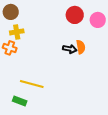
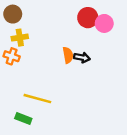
pink circle: (98, 20) -> (104, 23), moved
orange semicircle: (81, 47) -> (68, 55), moved

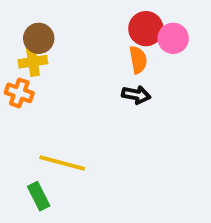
brown circle: (13, 14) -> (39, 38), moved
orange semicircle: (68, 55) -> (138, 60), moved
green rectangle: (23, 118) -> (39, 196), turned 42

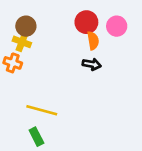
red circle: (146, 29) -> (86, 22), moved
yellow cross: (33, 62) -> (22, 42), turned 30
green rectangle: (39, 196) -> (36, 137), moved

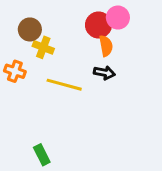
pink circle: (117, 26) -> (118, 18), moved
yellow cross: (22, 42) -> (43, 47), moved
yellow line: (42, 110) -> (64, 85), moved

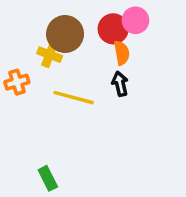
brown circle: (30, 29) -> (65, 34), moved, size x1.4
orange cross: (15, 71) -> (17, 82), turned -36
black arrow: (104, 73) -> (120, 84), turned -114

